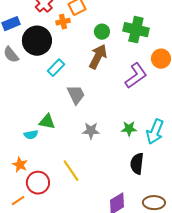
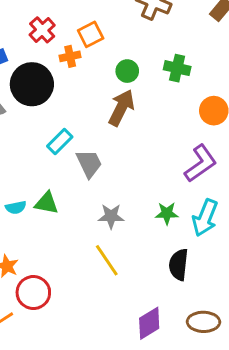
green cross: (136, 30) -> (177, 68), size x0.7
cyan rectangle: (56, 68) -> (60, 141), moved
purple L-shape: (136, 76) -> (201, 163), moved
cyan semicircle: (31, 135) -> (16, 207), moved
yellow line: (71, 171) -> (107, 260), moved

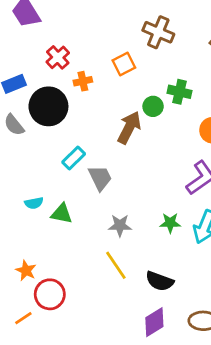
orange square: (91, 34) -> (124, 64), moved
green circle: (127, 71) -> (153, 106), moved
cyan semicircle: (16, 207) -> (34, 203), moved
black semicircle: (179, 265) -> (160, 281), moved, turned -76

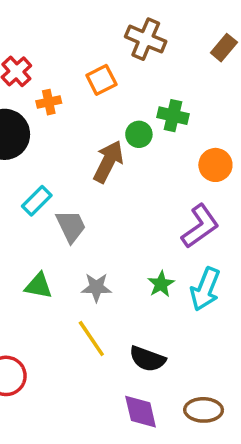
green triangle: (62, 214) -> (39, 286), moved
green star: (170, 223) -> (161, 284), turned -30
purple diamond: (154, 322) -> (141, 412), turned -72

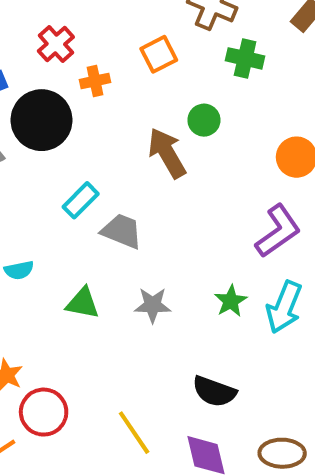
green cross: (173, 116) -> (245, 58), moved
brown arrow: (108, 162) -> (167, 153), turned -57
gray trapezoid: (71, 226) -> (122, 231), turned -42
yellow line: (91, 338) -> (134, 433), moved

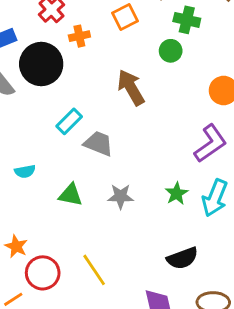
green circle: (204, 120) -> (171, 51), moved
black semicircle: (214, 391) -> (182, 258), moved, turned -40
yellow line: (134, 433) -> (94, 270), moved

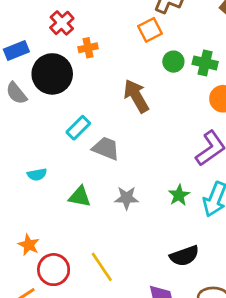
orange square: (125, 17) -> (150, 30), moved
green cross: (187, 20) -> (205, 63), moved

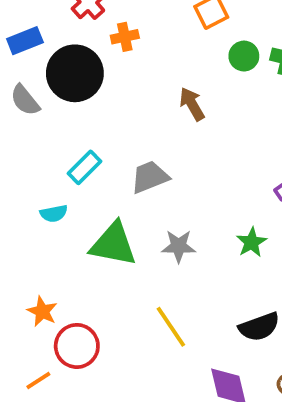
brown arrow: (136, 96) -> (192, 104), size x0.7
cyan rectangle: (78, 128) -> (84, 167), moved
gray trapezoid: (106, 148) -> (150, 177), turned -44
green triangle: (80, 197) -> (113, 244), size x1.5
yellow line: (102, 267) -> (171, 327), moved

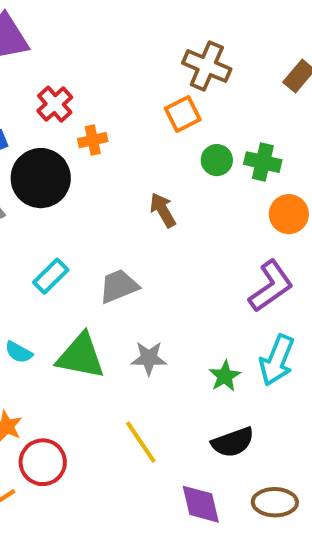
cyan semicircle: (54, 213) -> (19, 352), moved, turned 40
green star: (252, 242) -> (225, 376), moved

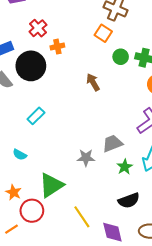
orange square: (183, 114) -> (103, 33), turned -30
gray trapezoid: (119, 286) -> (112, 143), moved
green triangle: (81, 356) -> (51, 185), moved, turned -44
yellow line: (141, 442) -> (82, 217), moved

